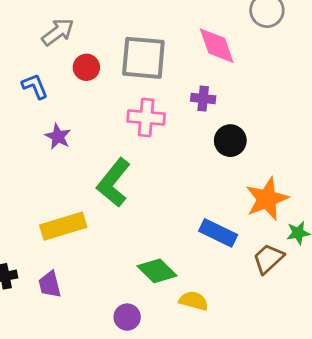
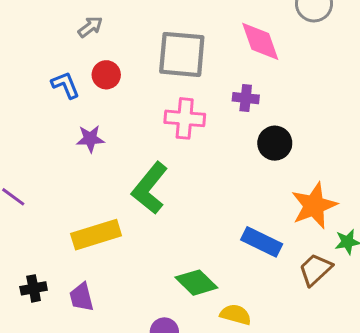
gray arrow: (58, 32) -> (90, 27), size x0.7
red circle: (86, 67) -> (106, 75), moved
purple star: (58, 137) -> (90, 139), turned -30

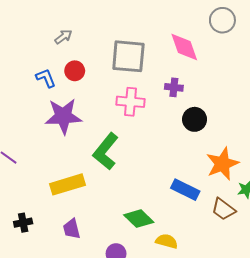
purple star: (90, 139) -> (63, 116), size x1.8
brown trapezoid: (315, 269) -> (223, 209), turned -100
purple trapezoid: (82, 297) -> (72, 229), moved

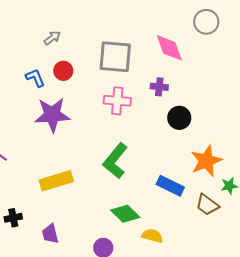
green L-shape: (106, 151) -> (115, 161), moved
purple trapezoid: (72, 229) -> (50, 234), moved

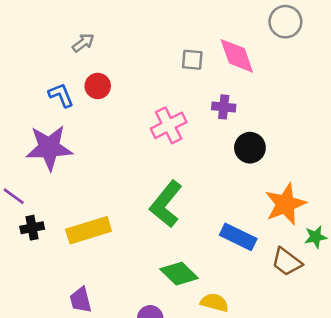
gray square: (115, 57) -> (192, 60), moved, size x0.5
pink cross: (117, 101) -> (169, 125), turned -32
purple star: (52, 115) -> (49, 148), moved
black cross: (13, 218) -> (32, 228), moved

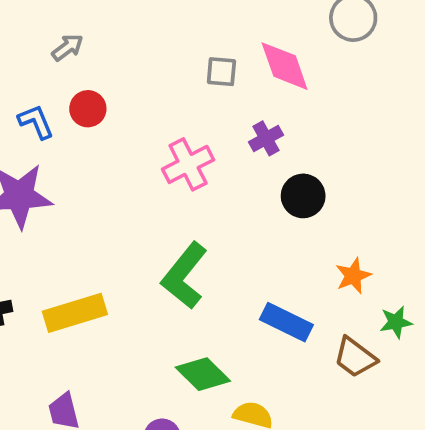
purple cross: (224, 107) -> (266, 138), turned -35
orange star: (285, 204) -> (353, 276), size x0.6

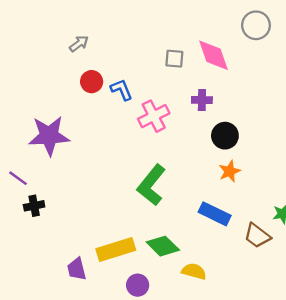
blue L-shape: (36, 122) -> (121, 90), moved
purple cross: (266, 138) -> (202, 100), turned 30
orange star: (353, 276) -> (230, 171), moved
yellow rectangle: (75, 313) -> (116, 249), moved

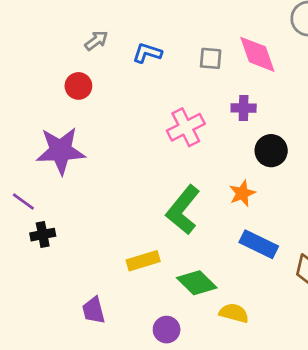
red circle: (92, 82) -> (78, 86), moved
blue L-shape: (121, 90) -> (147, 53), moved, turned -50
orange star: (230, 171) -> (242, 193), moved
yellow rectangle: (116, 249) -> (143, 261), moved, size x0.7

